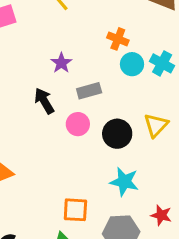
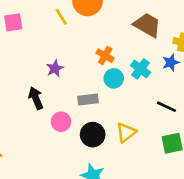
cyan cross: (162, 63) -> (140, 69), moved
gray rectangle: (89, 91) -> (88, 99), moved

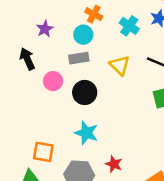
cyan circle: (114, 78) -> (83, 35), moved
yellow triangle: (126, 132) -> (120, 65), moved, turned -35

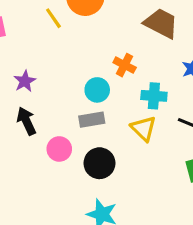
orange cross: (94, 14) -> (125, 65), moved
cyan cross: (129, 26) -> (154, 96), moved, turned -30
purple star: (45, 29) -> (25, 81), moved

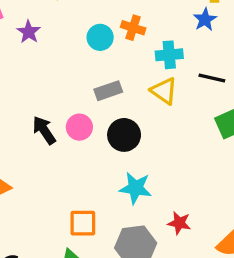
purple star: (25, 81) -> (29, 32), moved
cyan circle: (97, 90) -> (100, 37), moved
black arrow: (26, 121) -> (44, 130), moved

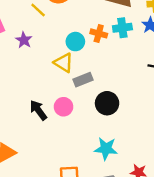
cyan cross: (169, 55) -> (122, 28), moved
yellow triangle: (164, 91) -> (64, 63), moved
black circle: (124, 135) -> (107, 103), moved

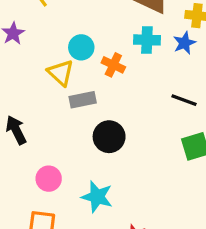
orange cross: (99, 33) -> (113, 65), moved
pink circle: (64, 107) -> (49, 179), moved

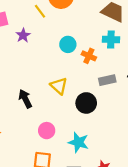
yellow triangle: (61, 73) -> (59, 86), moved
gray rectangle: (83, 100) -> (107, 80), moved

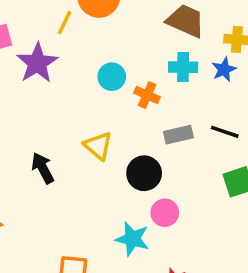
yellow line: (40, 11) -> (65, 23), turned 64
purple star: (23, 35) -> (37, 63), size x1.6
pink circle: (47, 131) -> (165, 213), moved

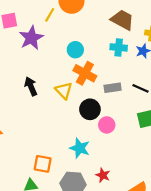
orange cross: (147, 95) -> (85, 73), moved, size x1.5
black arrow: (43, 168) -> (31, 86), moved
pink circle: (165, 213) -> (107, 125), moved

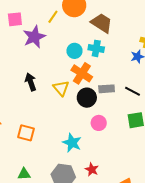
brown trapezoid: (122, 20) -> (102, 23), moved
cyan cross: (119, 47) -> (96, 48), moved
black circle: (90, 109) -> (87, 98), moved
orange square: (43, 164) -> (26, 133), moved

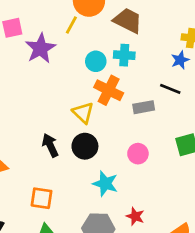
yellow line: (53, 17) -> (71, 25), moved
black arrow: (31, 82) -> (50, 145), moved
black line: (133, 91) -> (170, 89), moved
black circle: (87, 98) -> (85, 146), moved
orange square: (26, 133) -> (41, 198), moved

